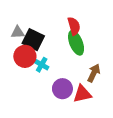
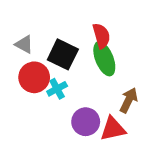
gray triangle: (18, 32) -> (24, 44), turned 32
black square: (33, 40) -> (63, 54), moved
cyan cross: (42, 65) -> (57, 89), turned 32

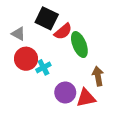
red semicircle: (101, 36) -> (63, 31), moved, turned 66
black square: (63, 54) -> (47, 18), moved
brown arrow: (129, 100) -> (98, 76), turned -36

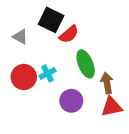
green ellipse: (79, 45) -> (86, 64), moved
red circle: (26, 59) -> (24, 77), moved
red triangle: (86, 98) -> (112, 107), moved

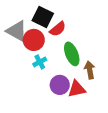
gray triangle: (20, 37) -> (17, 31), size x1.6
red circle: (24, 77) -> (34, 40), moved
red triangle: (112, 107) -> (77, 89), moved

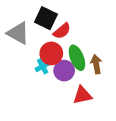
red circle: (34, 40) -> (51, 53), moved
brown arrow: (90, 70) -> (96, 64), moved
purple circle: (60, 85) -> (64, 71), moved

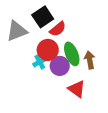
black square: (46, 18) -> (43, 17), turned 30
gray triangle: (18, 33) -> (17, 31), turned -50
red triangle: (82, 95) -> (77, 89), turned 48

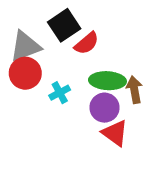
red circle: (48, 50) -> (25, 73), moved
green ellipse: (72, 54) -> (107, 81), turned -65
purple circle: (60, 66) -> (105, 108), moved

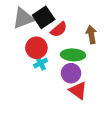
gray triangle: (25, 46) -> (23, 18), moved
red circle: (25, 73) -> (36, 48), moved
brown arrow: (134, 90) -> (91, 35), moved

